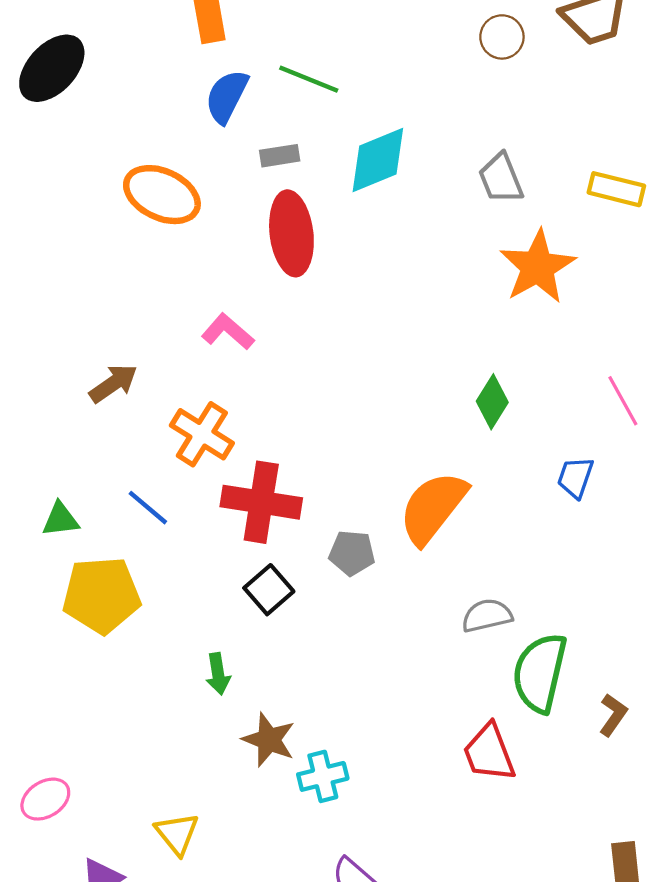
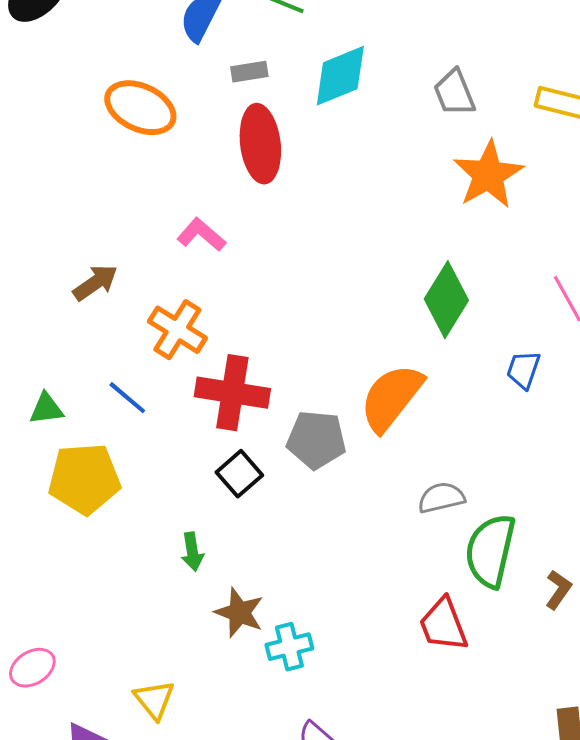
green diamond: (492, 402) -> (446, 300), size x1.5
gray pentagon: (352, 553) -> (316, 440), size x1.4

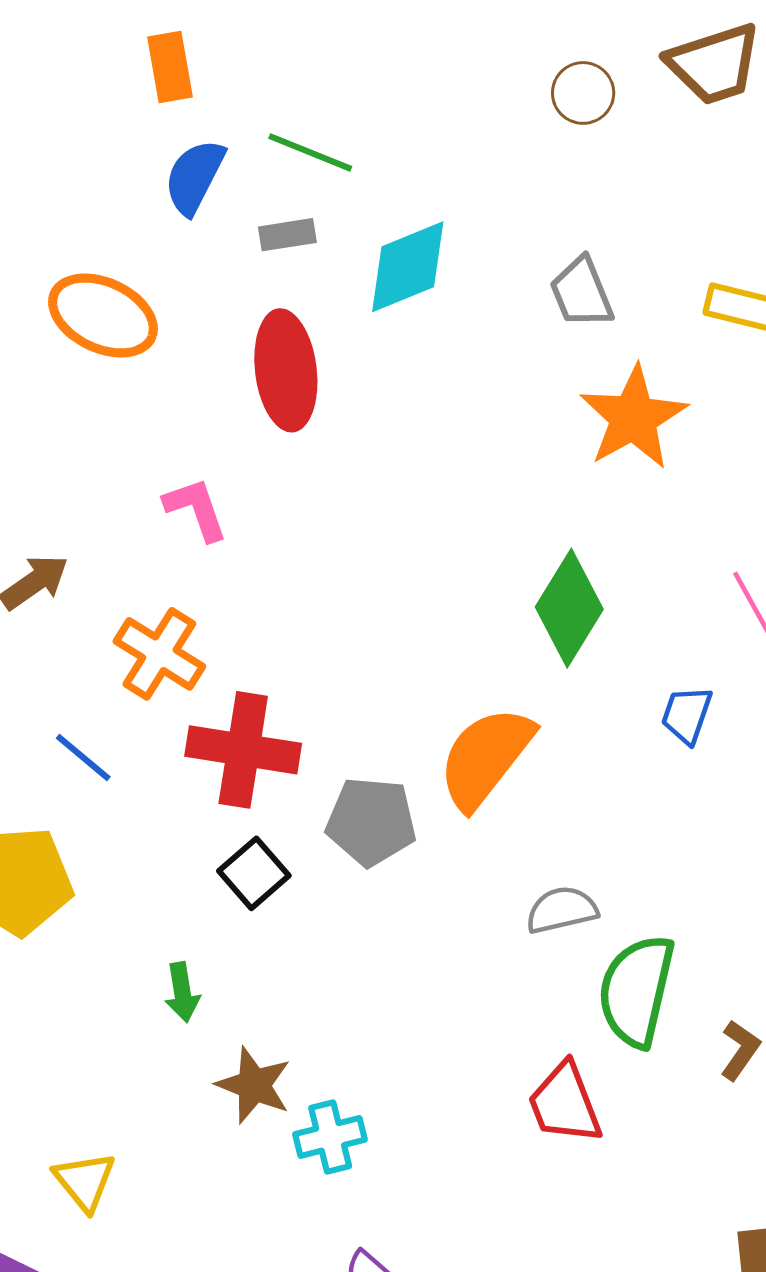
gray rectangle: (249, 72) -> (287, 235), moved
pink L-shape: (201, 235) -> (196, 509), turned 30
yellow triangle: (154, 700) -> (85, 1181), moved

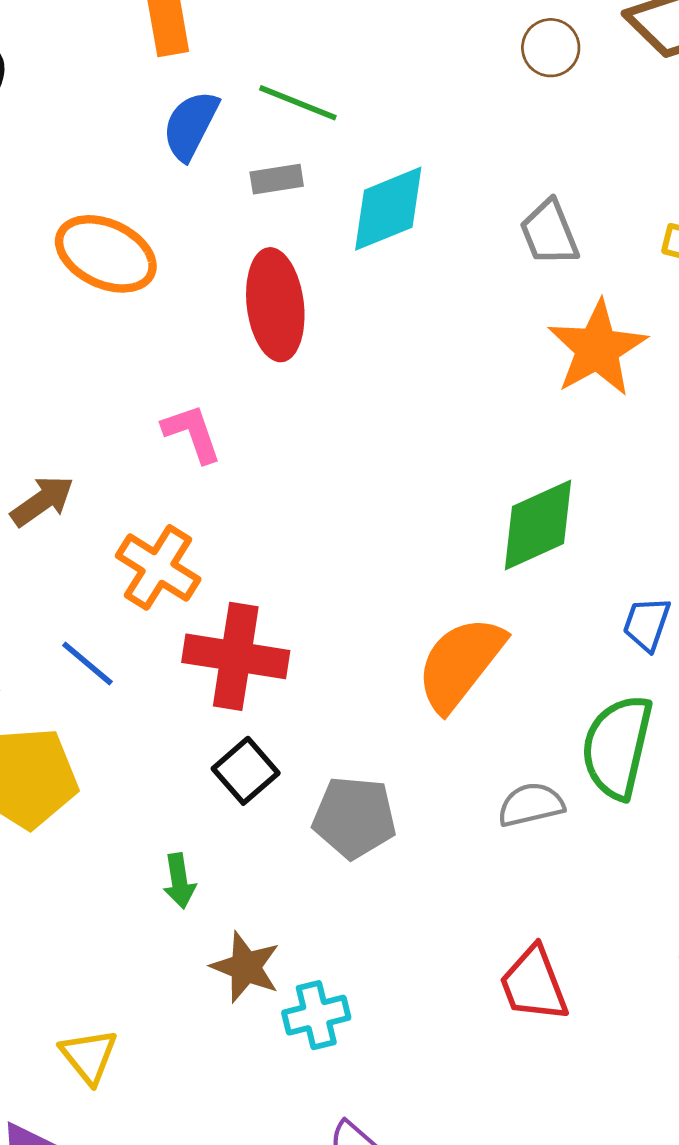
green diamond: (569, 608) -> (538, 525), turned 34
gray pentagon: (371, 821) -> (354, 817), moved
green semicircle: (636, 991) -> (617, 747), moved

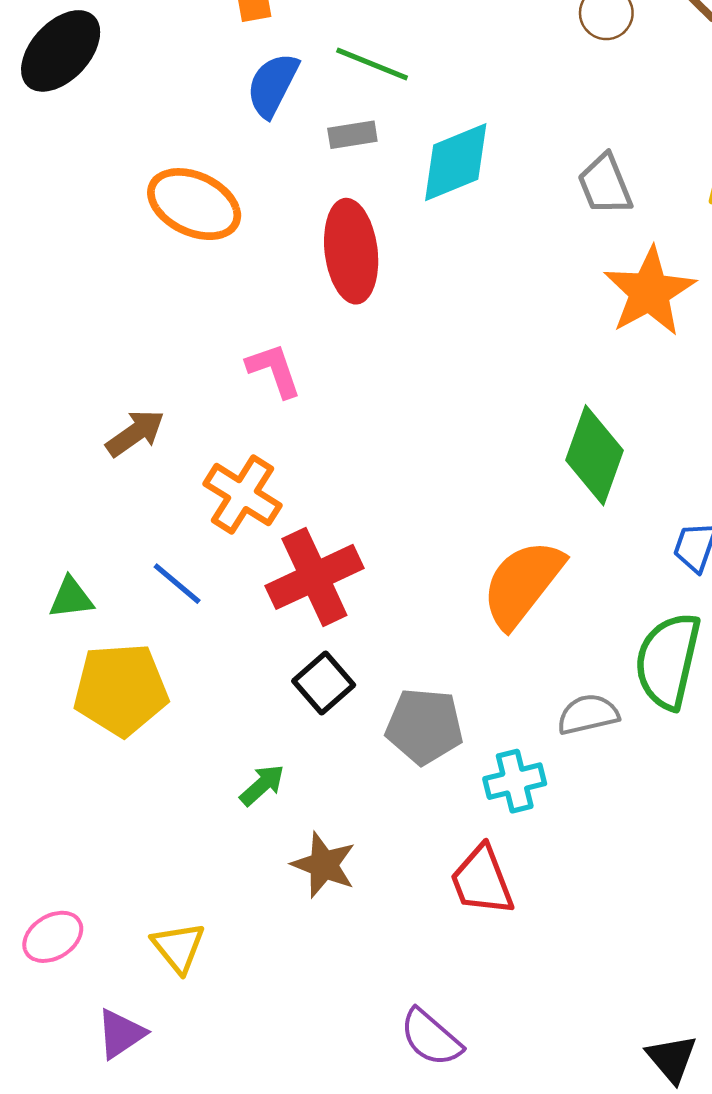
green diamond: (538, 525) -> (595, 455), turned -46
red cross: (236, 656) -> (314, 577), turned -34
green arrow: (179, 881) -> (262, 785), turned -123
red trapezoid: (534, 984) -> (482, 881), moved
cyan cross: (316, 1015) -> (515, 781), moved

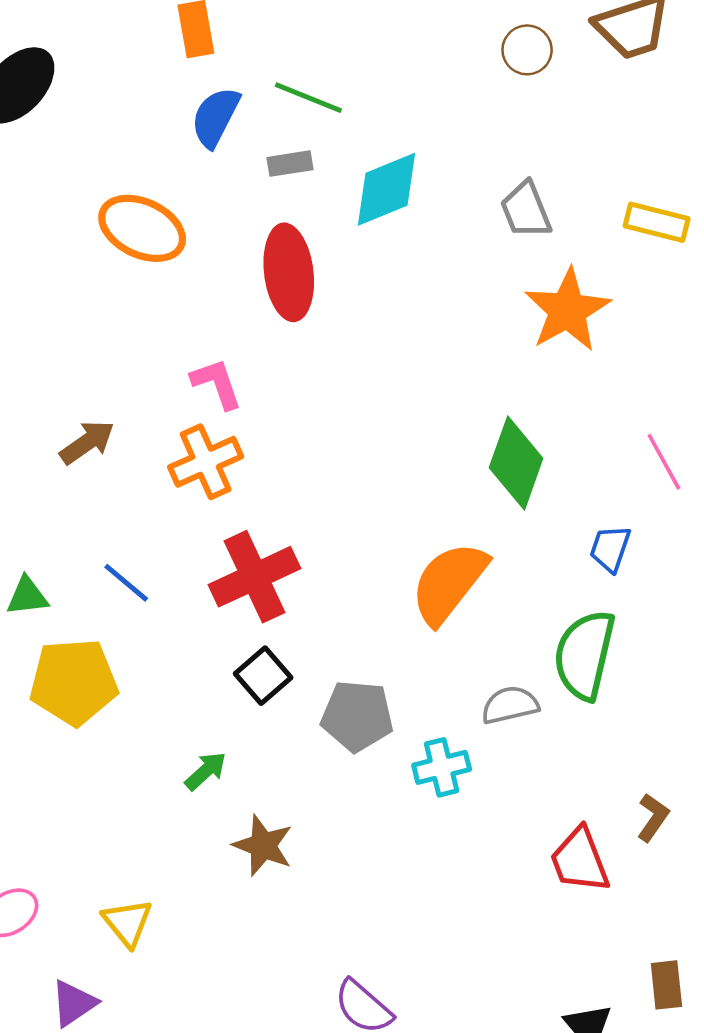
orange cross: (243, 495) -> (206, 462), moved, turned 34
red trapezoid: (482, 881) -> (580, 860), moved

